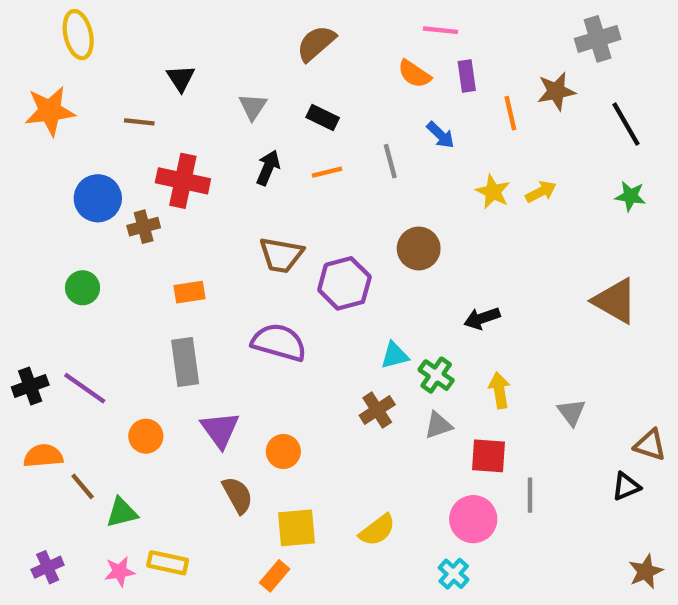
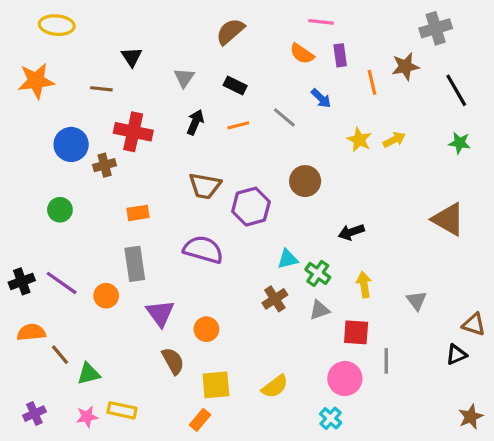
yellow ellipse: (78, 35) -> (57, 25), turned -72
gray line: (390, 161) -> (284, 117), turned -35
orange circle: (146, 436) -> (106, 296), moved

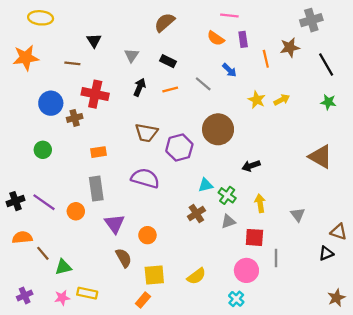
brown circle: (305, 181) -> (218, 129), size x1.4

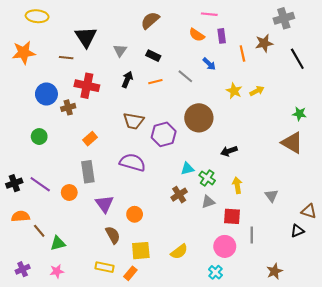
black triangle: (94, 41) -> (86, 37), size x1.6
green star: (328, 102) -> (299, 114), moved
orange rectangle: (99, 152) -> (90, 139), turned -32
yellow rectangle: (87, 293) -> (104, 267), moved
brown star: (336, 298) -> (275, 271), moved

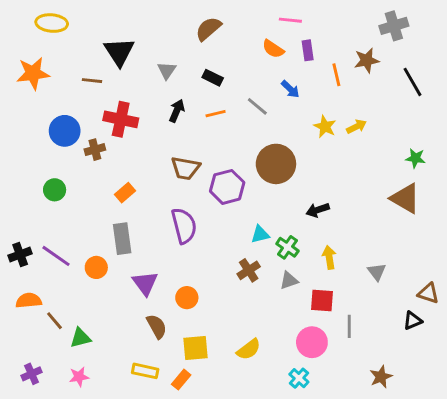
purple semicircle: (132, 162) -> (184, 226), turned 60

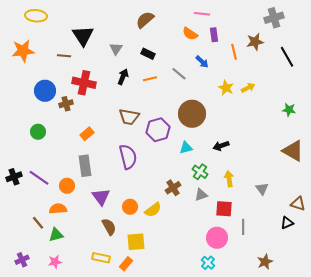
brown triangle: (405, 198) -> (293, 151), moved
cyan triangle: (260, 234) -> (186, 148), moved
orange semicircle: (29, 301) -> (58, 209), moved
yellow semicircle: (249, 349) -> (153, 210), moved

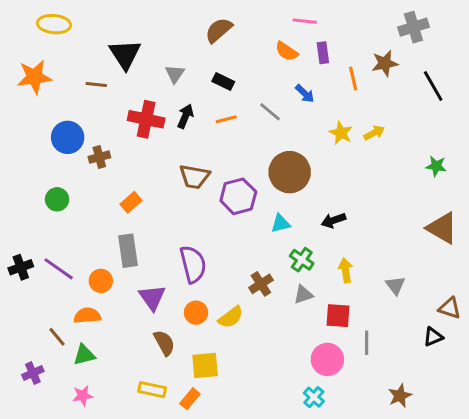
red cross: (84, 83) -> (146, 119), moved
purple semicircle: (128, 157) -> (193, 264), moved
purple cross: (22, 260) -> (33, 373), moved

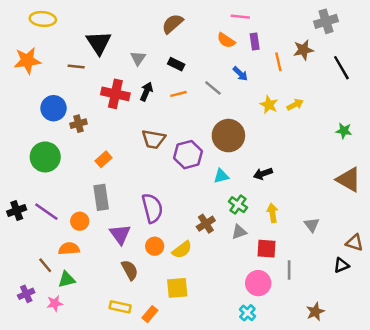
green circle: (57, 199) -> (45, 157), size x1.6
yellow square: (205, 365) -> (177, 288), moved
pink star: (83, 396) -> (55, 303), moved

